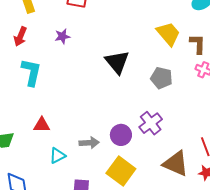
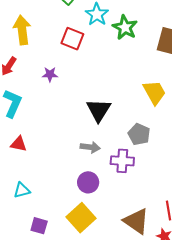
purple cross: (151, 123) -> (122, 161), moved, turned 30
red triangle: (42, 125) -> (19, 144), moved
gray arrow: (89, 143) -> (90, 147), moved

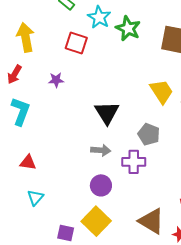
red triangle: (19, 144) -> (28, 162), moved
cyan triangle: (22, 190) -> (35, 197), turned -30
purple square: (39, 226) -> (66, 233), moved

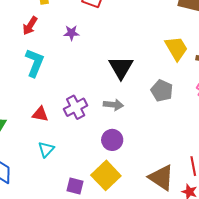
purple cross: (134, 162) -> (76, 107), moved, turned -30

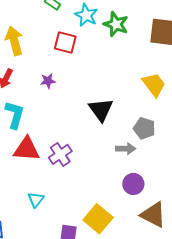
gray arrow: (113, 105) -> (126, 149), moved
red triangle: (40, 114) -> (26, 149), moved, size x1.6
purple circle: (112, 140) -> (133, 184), moved

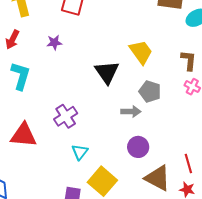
yellow trapezoid: (154, 85) -> (141, 52), moved
red triangle: (26, 149) -> (24, 135), moved
cyan triangle: (36, 200) -> (80, 152), moved

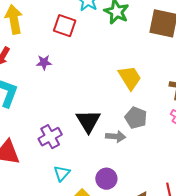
black triangle: (107, 72) -> (88, 121), moved
purple circle: (138, 147) -> (106, 179), moved

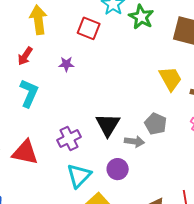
yellow trapezoid: (130, 78) -> (170, 79), moved
cyan triangle: (62, 173) -> (79, 176), size x1.5
purple circle: (106, 179) -> (118, 169), moved

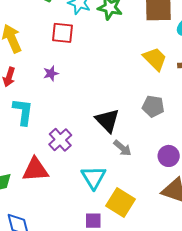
purple cross: (69, 139) -> (60, 140), moved
gray arrow: (134, 141) -> (122, 148), moved, turned 48
purple circle: (118, 169) -> (169, 156), moved

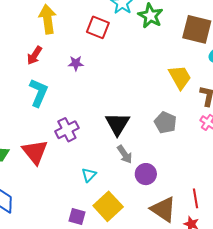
purple circle: (169, 156) -> (146, 174), moved
red triangle: (35, 170) -> (35, 152), turned 40
cyan triangle: (94, 177) -> (89, 175), size x0.6

